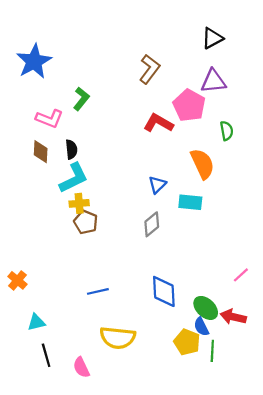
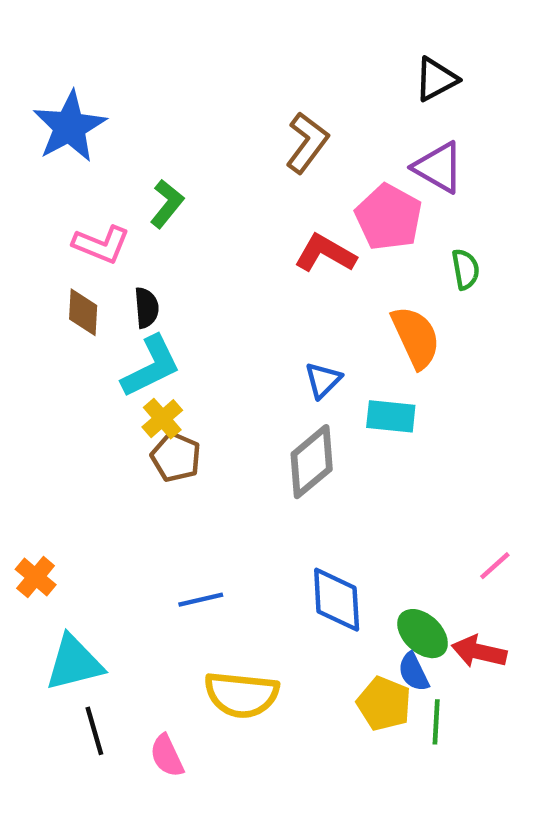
purple triangle: (213, 81) -> (438, 167), turned 36
yellow cross: (79, 203) -> (162, 419), turned -36
gray diamond: (152, 224) -> (312, 462), size x1.4
cyan triangle: (36, 322) -> (74, 663), size x1.6

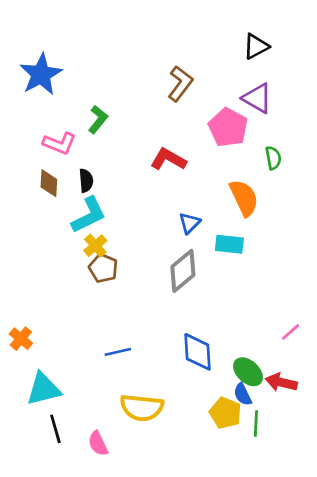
red L-shape: (325, 253) -> (168, 159), moved

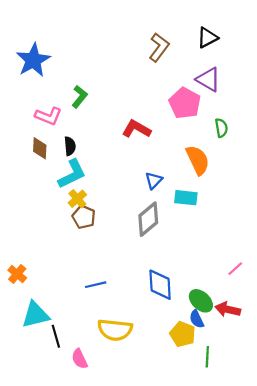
brown L-shape: (180, 84) -> (159, 47), moved
green line: (256, 424) -> (207, 357), moved
black line: (55, 429) -> (56, 336), moved

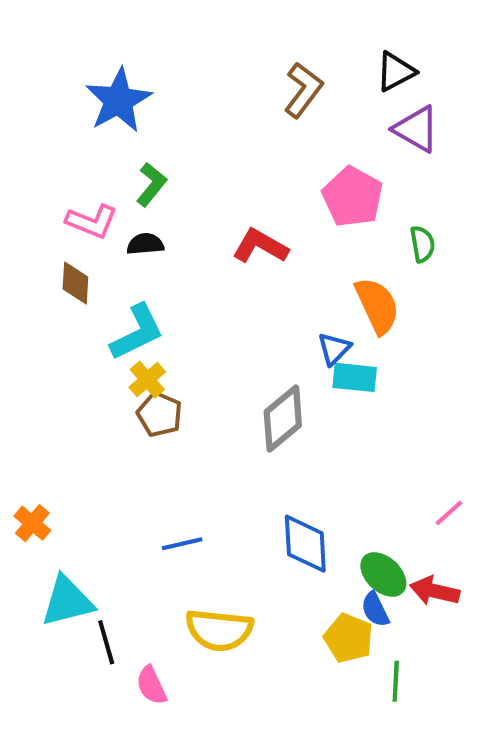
blue star: (33, 60) -> (119, 100), moved
purple triangle: (208, 79) -> (416, 129), moved
black semicircle: (70, 146) -> (145, 244), moved, turned -90
blue triangle: (154, 180) -> (334, 349), moved

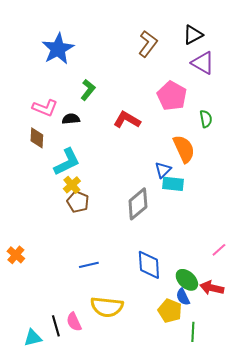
green L-shape: (151, 184) -> (88, 90), moved
cyan triangle: (67, 601) -> (33, 338), moved, size x0.7
black line: (106, 642) -> (56, 326), moved
pink semicircle: (151, 685) -> (74, 322), moved

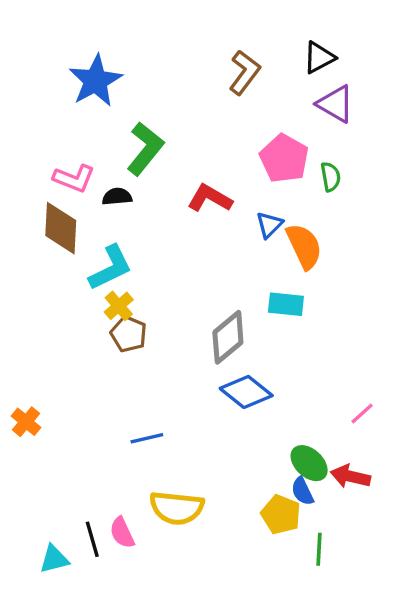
green L-shape: (88, 90) -> (145, 149), size x1.5
green semicircle: (206, 119) -> (331, 177), moved
brown diamond: (37, 138) -> (61, 228), size x1.5
blue triangle: (163, 170) -> (269, 225), moved
blue diamond: (149, 265) -> (246, 392), moved, turned -48

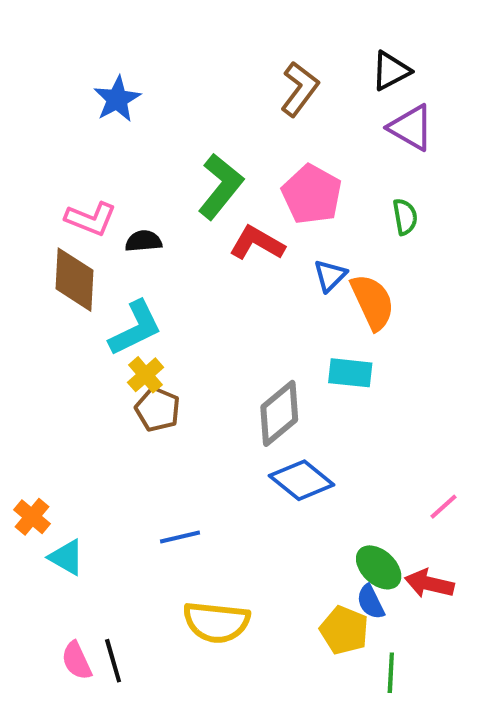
blue star: (96, 81) -> (117, 99), size x0.7
green L-shape: (145, 149) -> (221, 186), moved
pink pentagon: (284, 159) -> (312, 194), moved
pink semicircle: (122, 533) -> (77, 661), moved
cyan triangle: (54, 559) -> (66, 557), moved, turned 44

